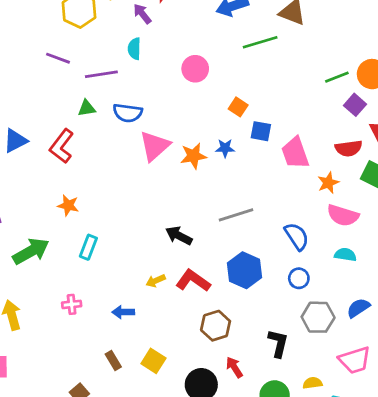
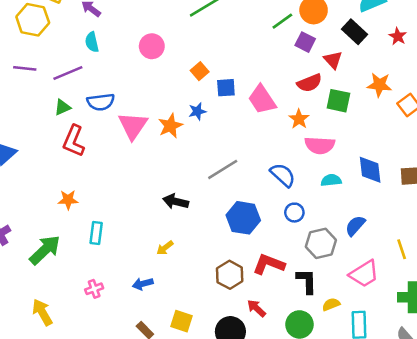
orange square: (238, 107) -> (200, 71), turned 30
red L-shape: (62, 146) -> (74, 141), moved
red L-shape: (193, 281) -> (269, 264), moved
black L-shape: (278, 343) -> (307, 281), moved

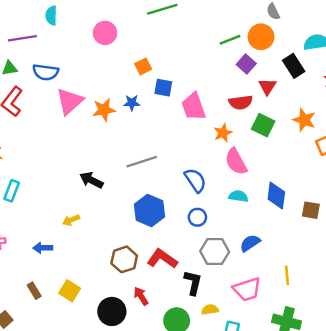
pink semicircle: (320, 145) -> (236, 162), turned 44

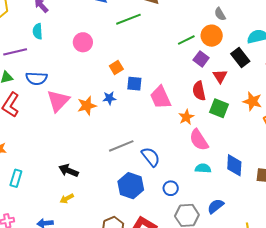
red semicircle: (241, 102) -> (199, 91), turned 90
black arrow: (91, 180) -> (69, 171), moved
blue semicircle: (195, 180) -> (151, 157), moved

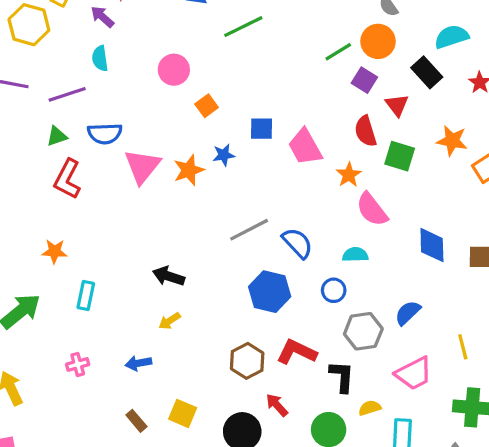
orange square: (116, 67) -> (207, 106), moved
cyan semicircle: (203, 168) -> (355, 255), moved

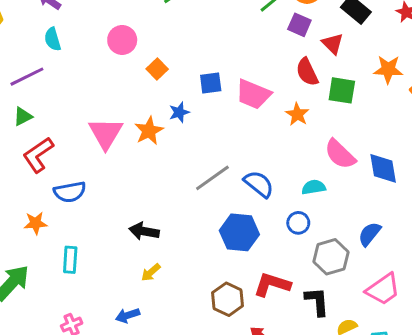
blue semicircle: (105, 134) -> (70, 192), moved
pink trapezoid: (305, 147) -> (253, 94), turned -30
red L-shape: (67, 179) -> (38, 155), turned 36
pink semicircle: (372, 210) -> (340, 154), moved

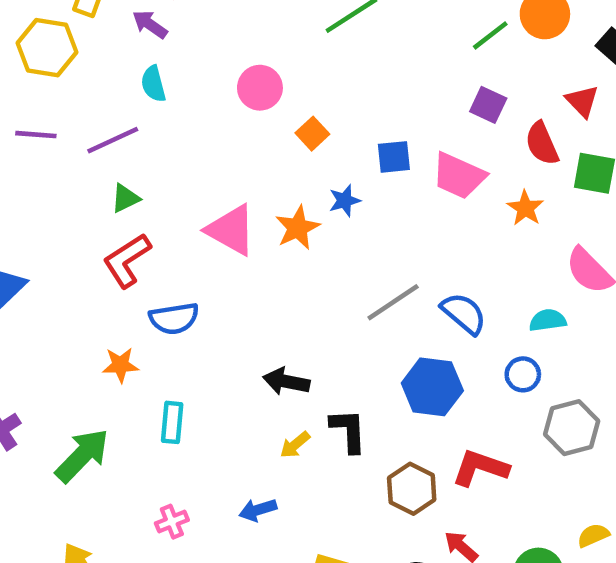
purple square: (299, 25) -> (488, 105), moved
green triangle: (23, 116) -> (125, 198), moved
pink triangle: (106, 133) -> (231, 230), turned -33
black L-shape: (317, 301) -> (348, 431), moved

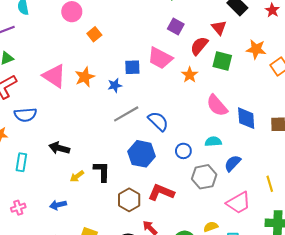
red semicircle: (542, 144) -> (199, 46), turned 60
blue square: (394, 157) -> (132, 67), moved
blue star: (345, 201) -> (115, 85), moved
cyan semicircle: (548, 320) -> (213, 141), moved
black arrow: (286, 381) -> (59, 148), moved

